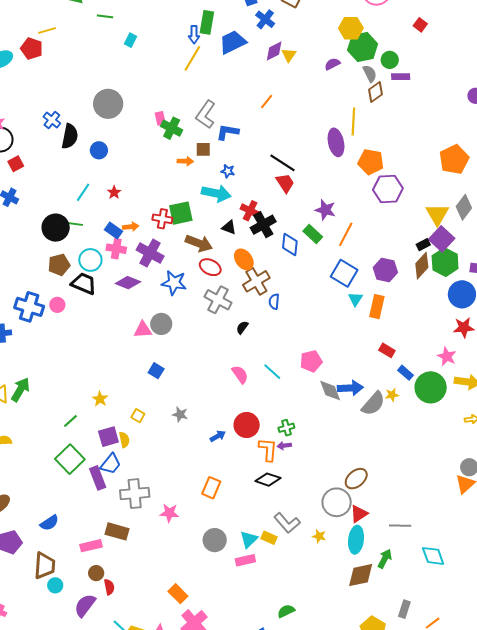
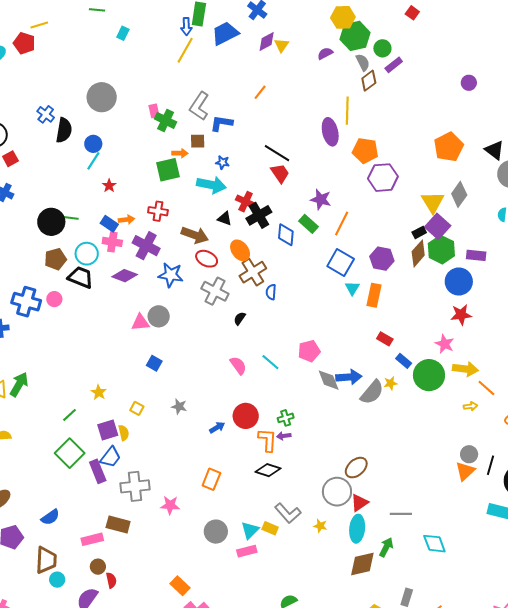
purple rectangle: (401, 77) -> (394, 65), turned -36
cyan line: (83, 192) -> (93, 161), moved
green square: (181, 213) -> (168, 170), moved

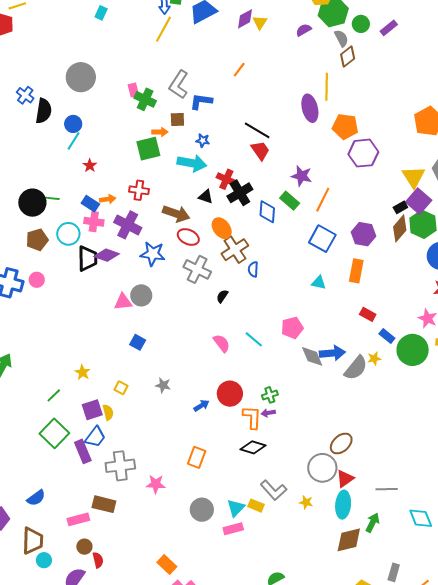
purple rectangle: (394, 65) -> (389, 28), moved
black trapezoid: (80, 277) -> (88, 259), moved, turned 68
cyan triangle: (352, 288) -> (319, 283), moved, turned -49

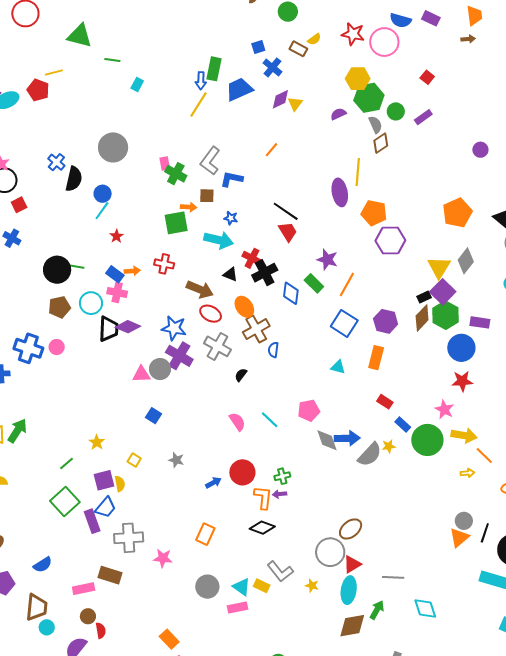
purple cross: (128, 225) -> (179, 356), moved
cyan triangle: (236, 508) -> (241, 587), turned -42

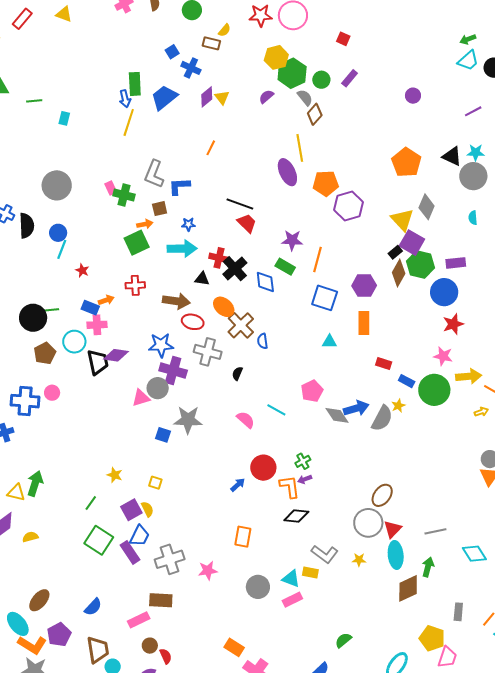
gray star: (176, 460) -> (188, 420), moved, size x1.8

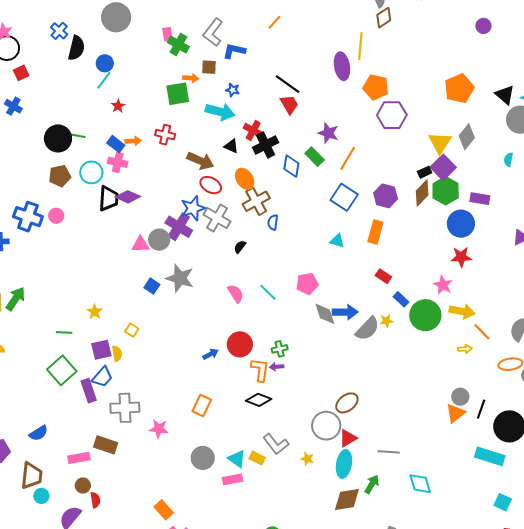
blue star: (161, 345) -> (193, 208), moved, turned -30
green line: (91, 503) -> (64, 332), turned 42

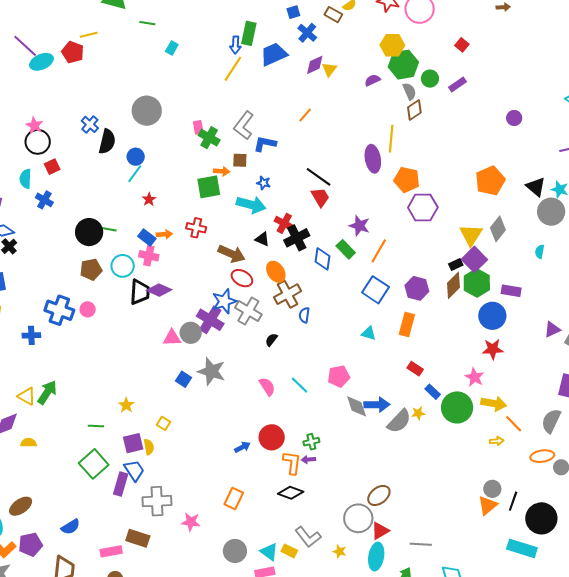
blue trapezoid: (102, 377) -> (134, 470), turned -75
purple rectangle: (89, 391) -> (121, 484), turned 35

